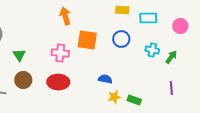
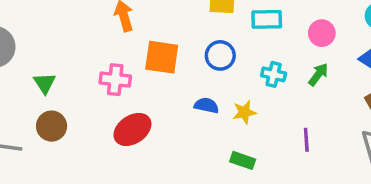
green arrow: (171, 57) -> (318, 74), moved
blue semicircle: (105, 79) -> (206, 105), moved
red ellipse: (58, 82) -> (132, 129), moved, turned -35
yellow star: (114, 97) -> (244, 112), moved

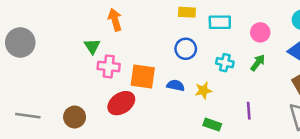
orange square: (162, 57) -> (143, 77), moved
green triangle: (45, 83) -> (92, 46), moved
brown circle: (52, 126) -> (75, 117), moved
green rectangle: (243, 160) -> (212, 125), moved

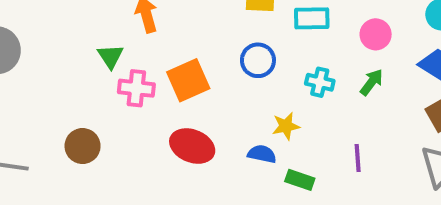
orange square: (143, 77) -> (188, 80), moved, turned -32
blue semicircle: (176, 85) -> (262, 154), moved
red ellipse: (121, 103) -> (192, 146), moved, turned 56
brown circle: (75, 117) -> (83, 146), moved

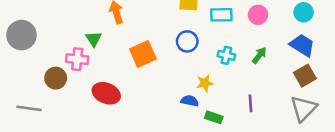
pink circle: (376, 34) -> (258, 15), moved
pink cross: (136, 88) -> (77, 59), moved
brown circle: (83, 146) -> (56, 78), moved
red ellipse: (192, 146) -> (106, 93), moved

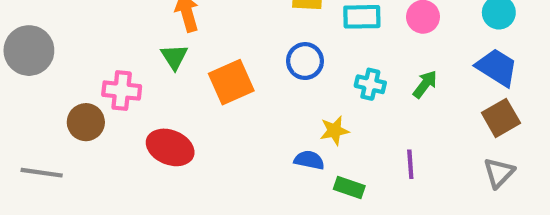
green triangle: (94, 39) -> (174, 57), moved
gray triangle: (304, 108) -> (499, 173), size x0.7

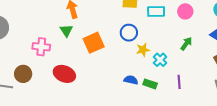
cyan cross: (370, 84) -> (160, 60), moved, turned 32
brown circle: (86, 122) -> (23, 74), moved
yellow star: (334, 131) -> (143, 50), moved
green rectangle: (349, 187) -> (150, 84), moved

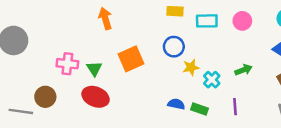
green triangle: (66, 31) -> (94, 69), moved
green arrow: (186, 44) -> (244, 70), moved, turned 32

